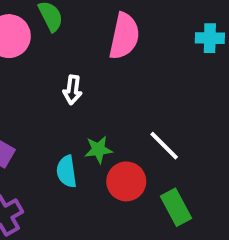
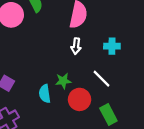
cyan cross: (210, 38) -> (112, 46), moved
white arrow: (73, 90) -> (76, 46), moved

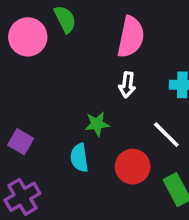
green star: (63, 81) -> (97, 124), moved

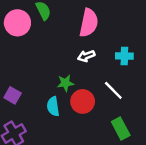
white arrow: (127, 85) -> (86, 56), turned 63
red circle: (133, 167) -> (83, 101), moved

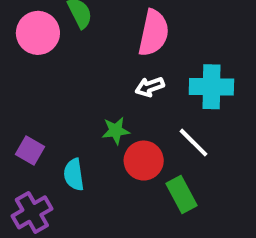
cyan cross: (124, 56) -> (211, 87), size x1.5
cyan semicircle: (53, 106) -> (74, 175), moved
green rectangle: (121, 129) -> (182, 194), moved

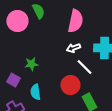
green star: (116, 131) -> (31, 64), moved
white line: (194, 143) -> (84, 67), moved

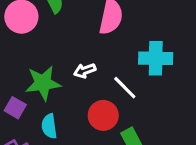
white arrow: (73, 48) -> (85, 71), moved
green star: (31, 64) -> (43, 83), size x1.6

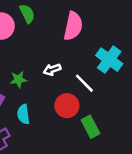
cyan cross: (156, 58) -> (109, 60), turned 35
green star: (43, 83) -> (18, 79), size x0.6

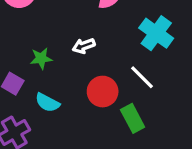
white line: (84, 83) -> (142, 77), moved
cyan semicircle: (23, 114) -> (47, 103), turned -54

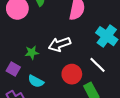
white arrow: (84, 46) -> (59, 44), size x1.5

